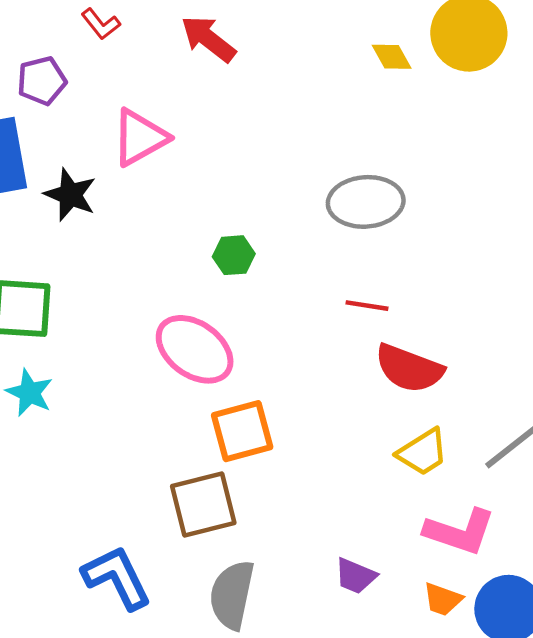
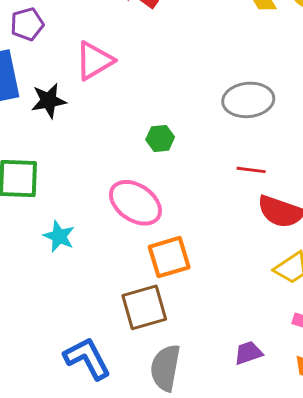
black star: (70, 195) -> (49, 101), turned -30
cyan star: (29, 393) -> (59, 236), moved
purple trapezoid: (355, 576) -> (248, 353), turned 140

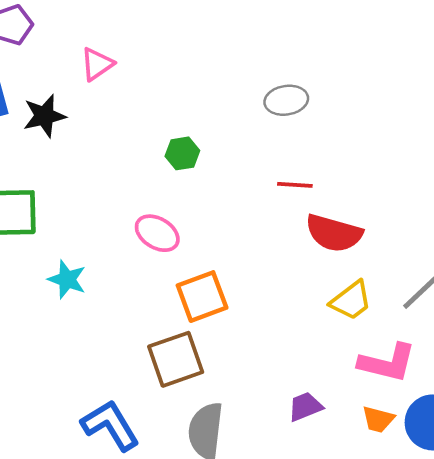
pink triangle: (94, 61) -> (97, 64), size x0.7
gray ellipse: (248, 100) -> (286, 100), size x0.7
pink ellipse: (135, 203) -> (157, 233), size x0.7

